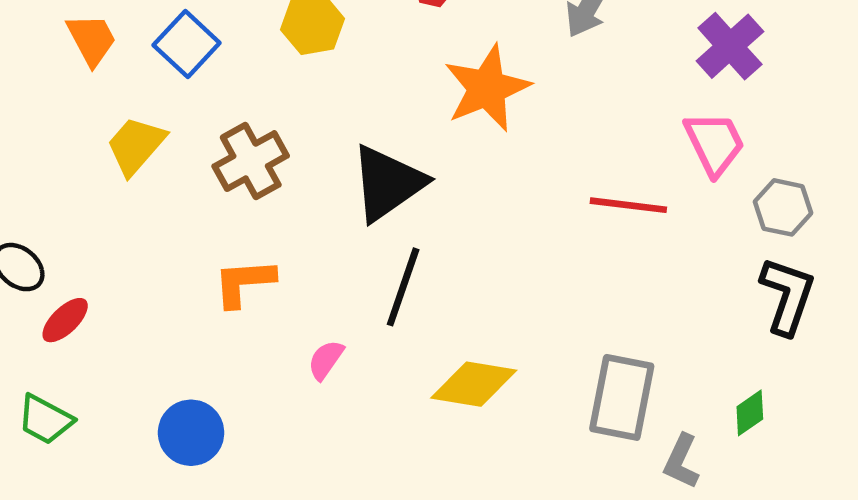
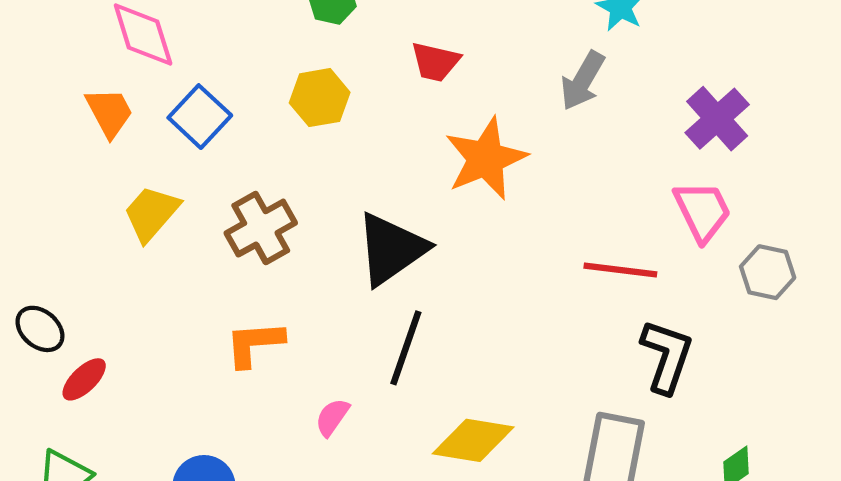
black L-shape: (787, 296) -> (667, 356), moved

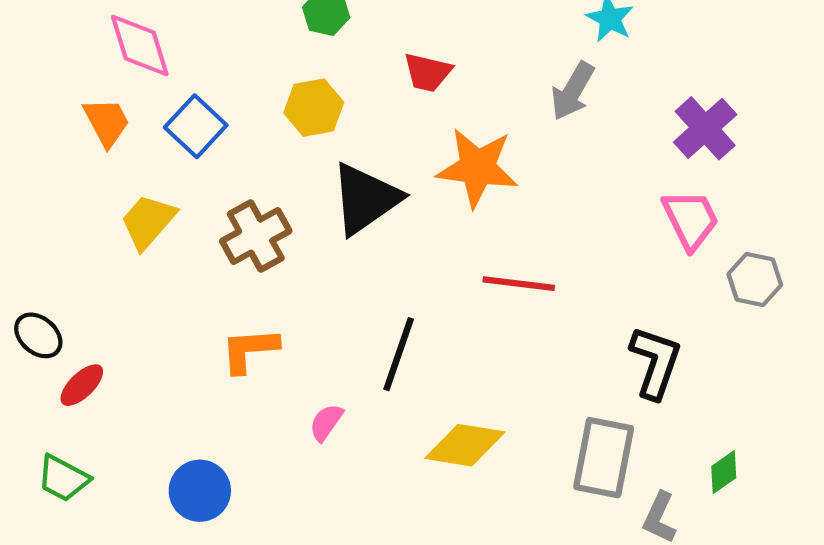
orange star: (486, 159) -> (477, 168), turned 30
black triangle: (391, 249) -> (365, 199), moved
red line: (620, 270) -> (519, 284), moved

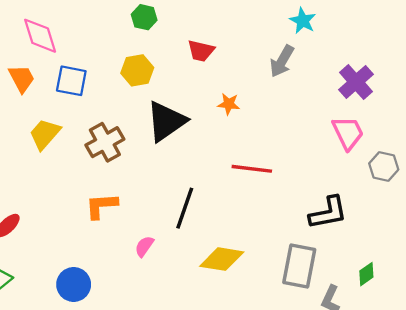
blue square: (196, 126) -> (71, 81), turned -32
orange star: (477, 168) -> (229, 104), size x0.5
black L-shape: (655, 362) -> (328, 213), turned 60

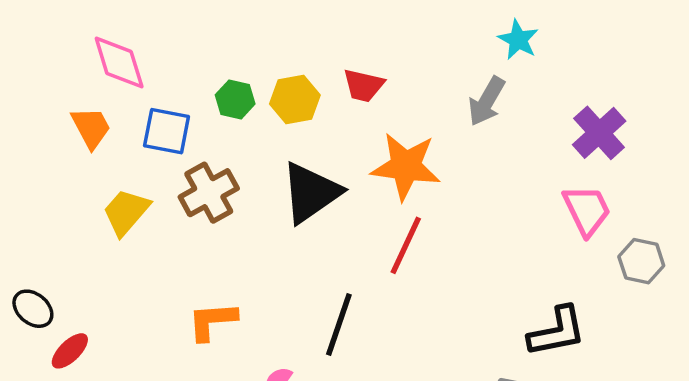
green hexagon: (144, 17) -> (235, 99), moved
yellow hexagon: (137, 70) -> (295, 99), moved
orange star: (229, 104) -> (406, 166), size x2.0
brown cross: (105, 142) -> (209, 193), moved
red line: (252, 169) -> (406, 245), moved, turned -72

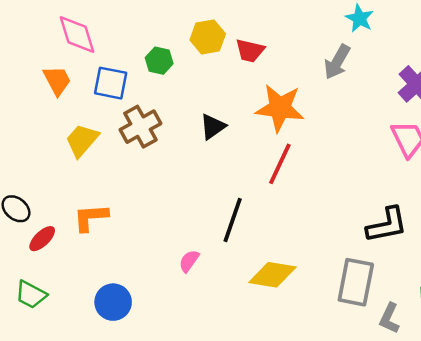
yellow hexagon: (295, 99) -> (208, 37), moved
black triangle: (311, 193) -> (213, 127), size x0.6
orange L-shape: (212, 321) -> (91, 217), moved

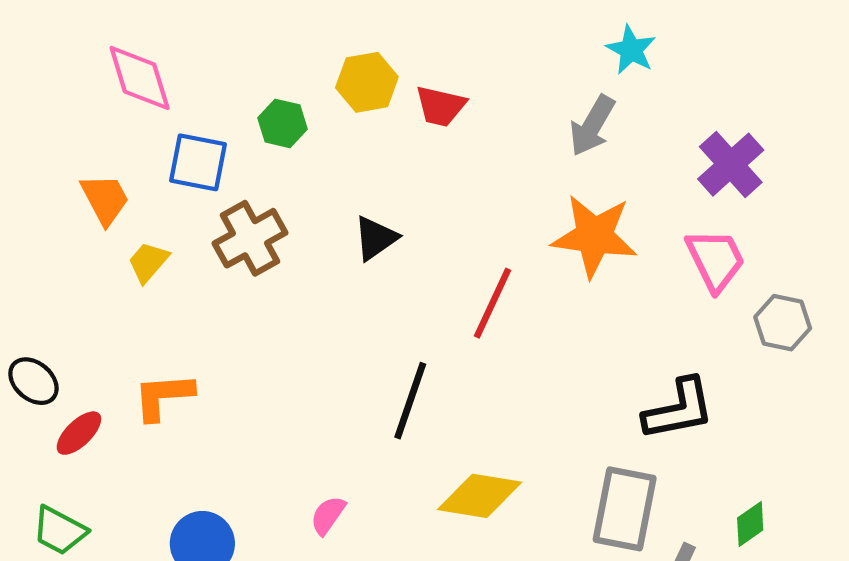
orange trapezoid: (57, 81) -> (105, 199), moved
orange star: (280, 108) -> (594, 236), moved
yellow trapezoid: (82, 140) -> (148, 262), size x0.7
pink semicircle: (189, 261) -> (328, 515), moved

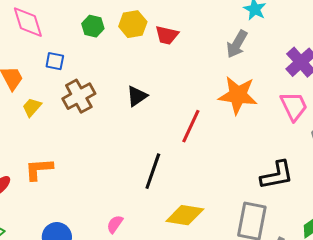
green hexagon: (282, 123) -> (93, 26), moved
blue square: (198, 162) -> (55, 61), size x0.7

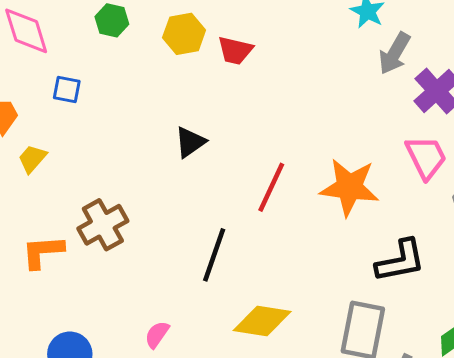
green hexagon: (93, 26) -> (112, 20), moved
gray arrow: (237, 44) -> (394, 53), moved
orange star: (238, 95) -> (349, 187), moved
brown cross: (79, 96) -> (103, 225), moved

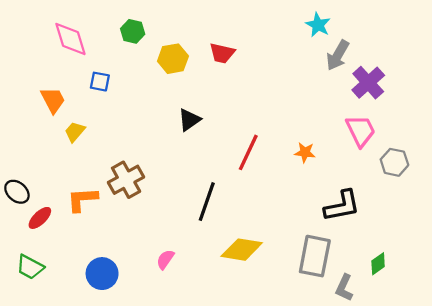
yellow hexagon: (184, 34) -> (173, 59), moved
orange star: (349, 187) -> (305, 152), size x0.5

